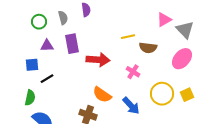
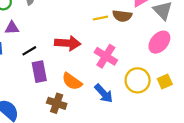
purple rectangle: (72, 44) -> (39, 72), moved
brown semicircle: (148, 48) -> (122, 16), moved
pink cross: (133, 72) -> (106, 56), size x1.5
black line: (47, 79) -> (29, 51), moved

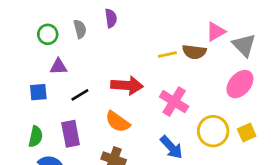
purple rectangle: (39, 72) -> (71, 134), moved
orange semicircle: (72, 81) -> (118, 122), moved

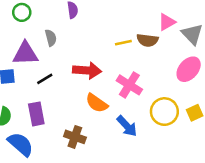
gray semicircle: (80, 29) -> (51, 38), moved
green circle: (48, 34) -> (22, 12), moved
purple triangle: (58, 67) -> (25, 54), size x1.6
orange semicircle: (118, 122) -> (97, 103), moved

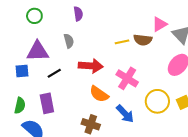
gray semicircle: (51, 38) -> (69, 41), moved
brown cross: (75, 137) -> (91, 124), moved

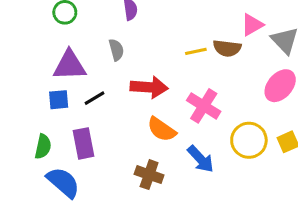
blue square: (22, 71) -> (59, 100), moved

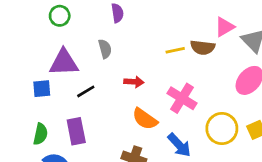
red arrow: (149, 87) -> (134, 82), size x0.6
blue square: (59, 100) -> (42, 89), moved

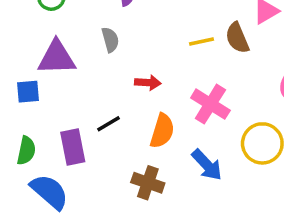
brown semicircle: (203, 47) -> (237, 38), turned 60
black line: (86, 91) -> (109, 124), moved
orange semicircle: (145, 119) -> (162, 131), turned -108

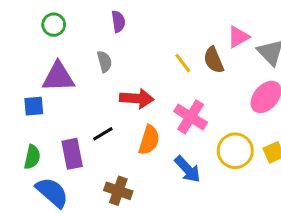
yellow line: (201, 41) -> (183, 63), turned 65
red arrow: (148, 83) -> (137, 98), size x1.5
brown cross: (148, 183) -> (118, 191), moved

